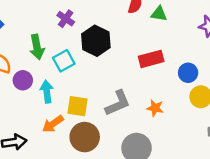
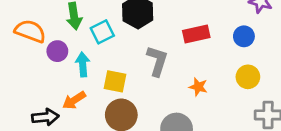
blue circle: (188, 73) -> (244, 36), moved
gray L-shape: (118, 103) -> (157, 61), moved, turned -52
orange arrow: (53, 124) -> (74, 100), moved

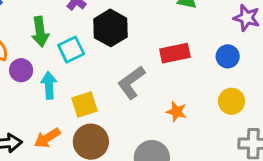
gray L-shape: (157, 61) -> (131, 82), turned -144
yellow square: (115, 81) -> (84, 104), turned -30
orange arrow: (74, 100) -> (47, 138), moved

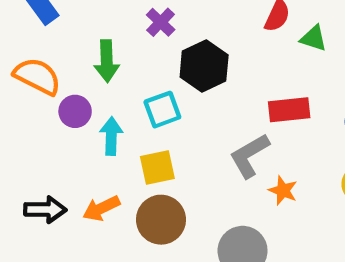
cyan square: (71, 50) -> (162, 110), moved
gray L-shape: (131, 82) -> (249, 156), moved

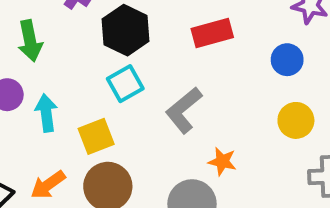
cyan square: (162, 110) -> (125, 84), moved
red rectangle: (289, 110) -> (212, 33), moved
orange star: (283, 190) -> (222, 161), moved

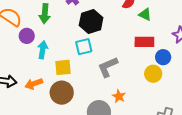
red rectangle: (212, 33) -> (144, 42), moved
yellow circle: (296, 120) -> (153, 74), moved

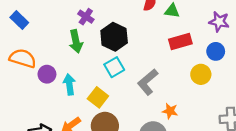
green arrow: (45, 14) -> (76, 41), moved
blue circle: (163, 57) -> (216, 51), moved
yellow square: (63, 67) -> (98, 97), turned -30

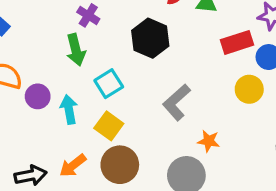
black hexagon: (114, 37) -> (150, 38), moved
red rectangle: (180, 42) -> (237, 42), moved
cyan square: (114, 67) -> (109, 84), moved

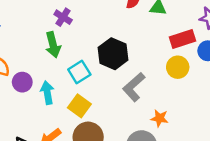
black hexagon: (150, 38) -> (113, 54), moved
yellow circle: (249, 89) -> (178, 67), moved

